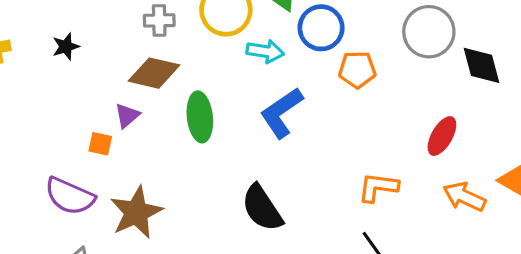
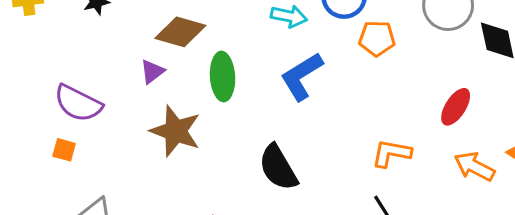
orange square: (100, 144) -> (64, 150), moved
purple semicircle: (70, 196) -> (78, 103), moved
brown star: (136, 212) -> (176, 131), moved, turned -30

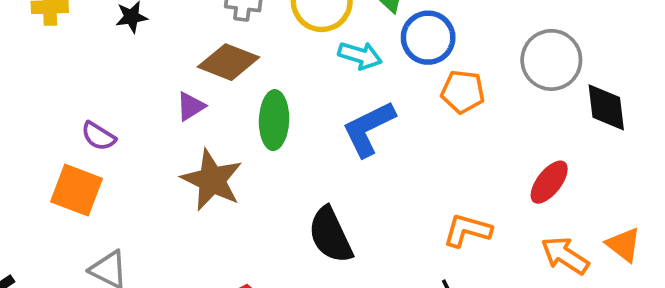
purple semicircle: (78, 103) -> (98, 136), size x0.6
orange square: (64, 150) -> (77, 190), size x1.8

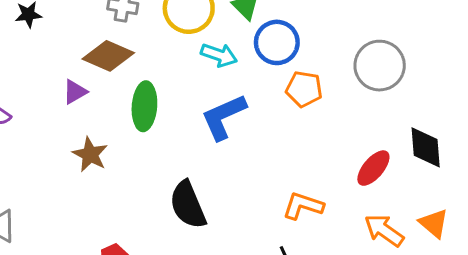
black diamond: (606, 107) -> (426, 147), moved
brown star: (212, 180) -> (90, 154), size x0.7

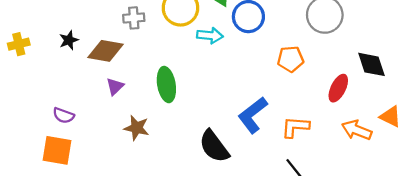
brown diamond: (108, 56) -> (106, 51), moved
orange pentagon: (304, 89) -> (291, 59), moved
blue L-shape: (224, 117) -> (253, 115), moved

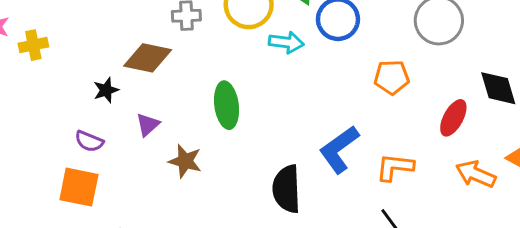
black star: (69, 40) -> (106, 90), moved
purple triangle: (115, 86) -> (148, 125), moved
black semicircle: (214, 146) -> (287, 189), turned 32

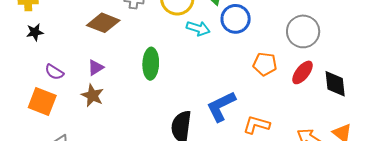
black star: (106, 90) -> (35, 32), moved
red ellipse: (453, 118) -> (303, 72), moved
brown star: (185, 161) -> (92, 95), moved

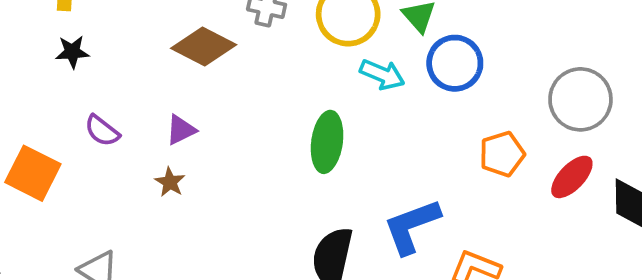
green ellipse: (151, 64) -> (327, 142), moved
orange pentagon: (265, 64) -> (502, 154), turned -30
brown star: (92, 95) -> (170, 182), size x0.7
orange square: (42, 102) -> (33, 173), moved

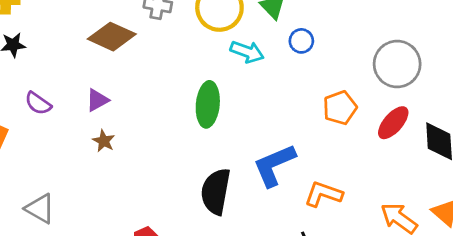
blue circle: (455, 63) -> (301, 41), size x0.6
brown star: (170, 182) -> (104, 141), moved

